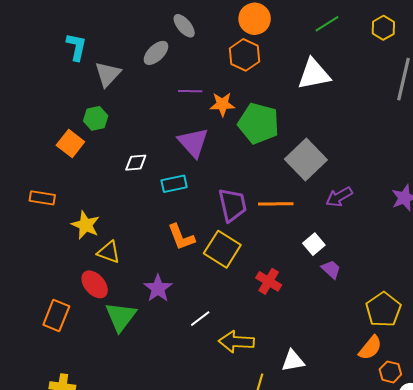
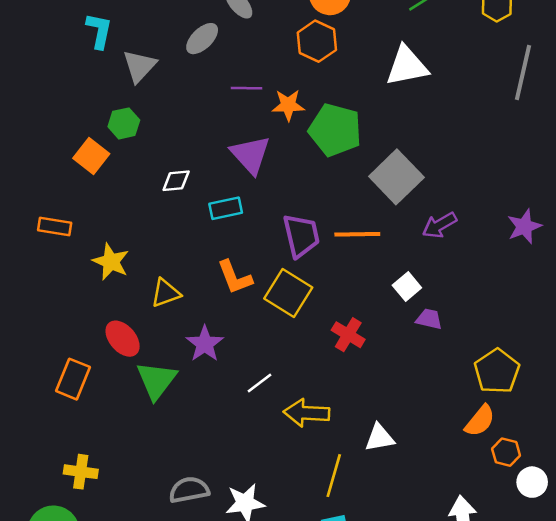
yellow triangle: (109, 252) -> (166, 293), moved, turned -40
purple trapezoid: (331, 269) -> (429, 319), turned -30

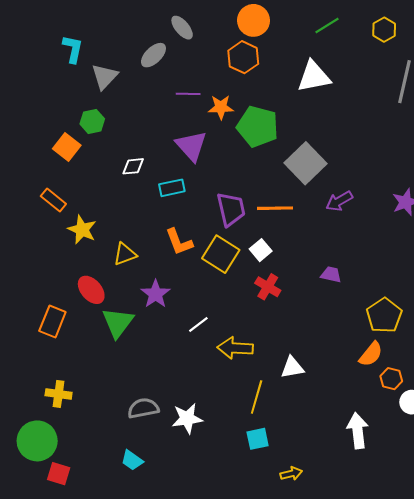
orange rectangle: (55, 226) -> (53, 200), moved, turned 30
white square: (407, 286) -> (261, 250), moved

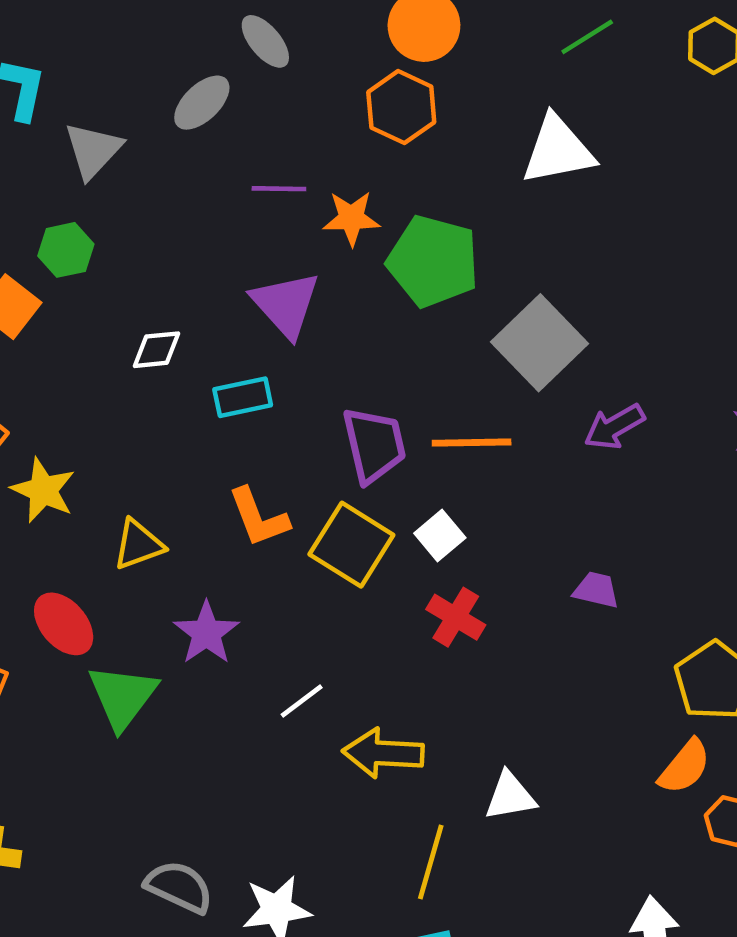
gray semicircle: (143, 408) -> (179, 887), turned 36

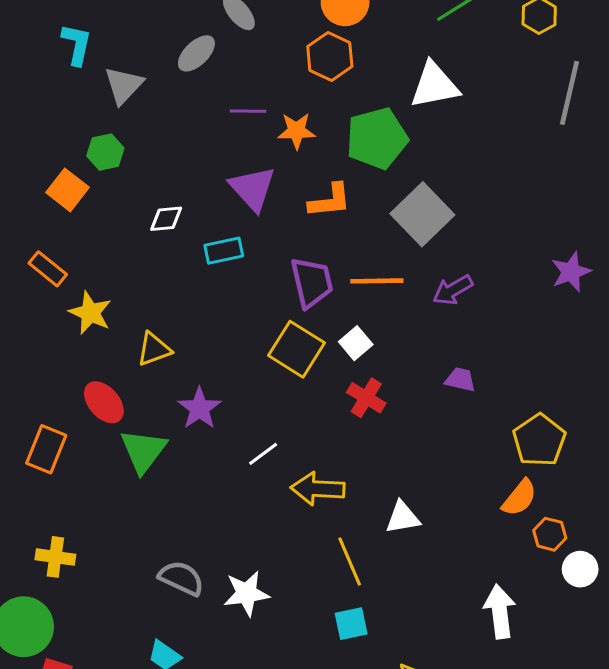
green pentagon: (433, 261) -> (377, 138), moved, turned -30
purple arrow: (614, 427) -> (453, 290), moved
orange L-shape: (259, 517) -> (330, 201), moved, turned -75
yellow line: (431, 862) -> (350, 562), turned -39

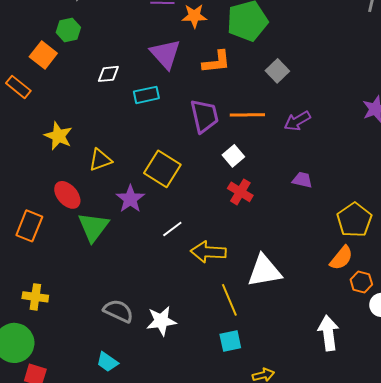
gray square: (422, 214) -> (277, 71), size x0.6
orange rectangle: (48, 269) -> (18, 87), moved
yellow square: (297, 349) -> (162, 169), moved
white triangle: (403, 518) -> (264, 271), size x1.5

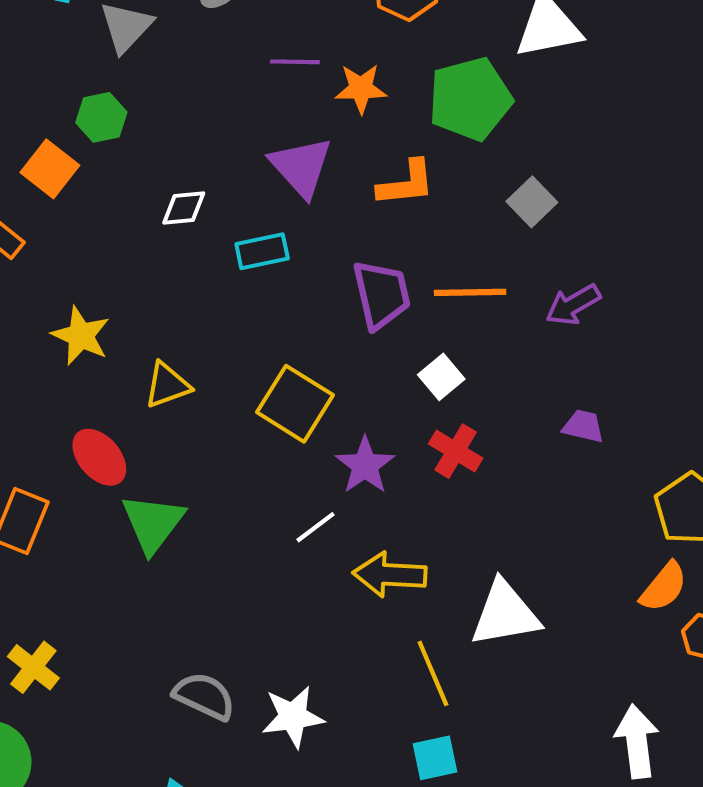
purple star: (130, 199) -> (365, 465), moved
yellow cross: (35, 297) -> (33, 667), turned 30

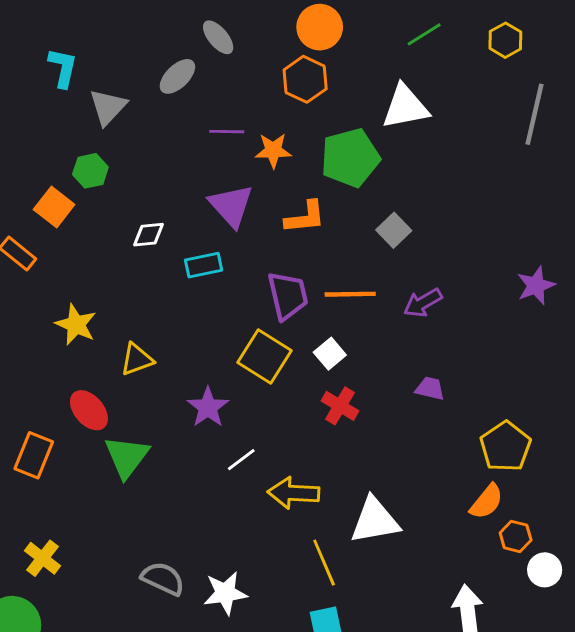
yellow square: (295, 404) -> (265, 357), moved
purple star: (365, 465) -> (208, 407), moved

